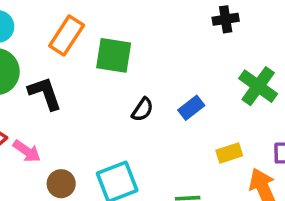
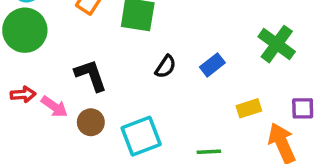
black L-shape: (45, 93) -> (91, 75), moved
brown circle: (61, 184) -> (91, 122), moved

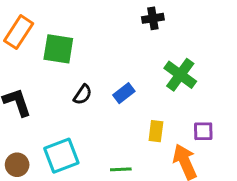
yellow rectangle: (249, 108) -> (156, 131), turned -65
brown circle: (91, 122) -> (17, 165), moved

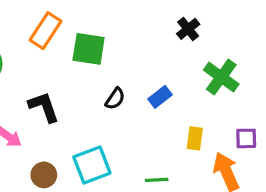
black cross: (153, 18) -> (188, 29), moved, turned -30

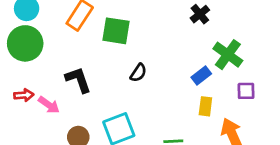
blue rectangle: (160, 97) -> (201, 76), moved
purple square: (246, 138) -> (246, 91), moved

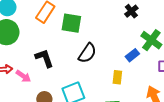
black semicircle: (138, 73) -> (87, 53), size x1.5
yellow rectangle: (205, 106) -> (117, 77), moved

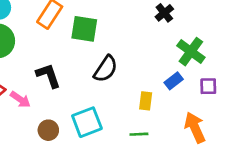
blue rectangle: (132, 55) -> (174, 81), moved

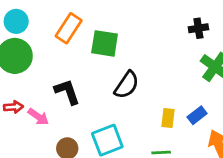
black cross: (164, 13) -> (198, 28), moved, turned 30
blue rectangle: (174, 81) -> (197, 115), moved

